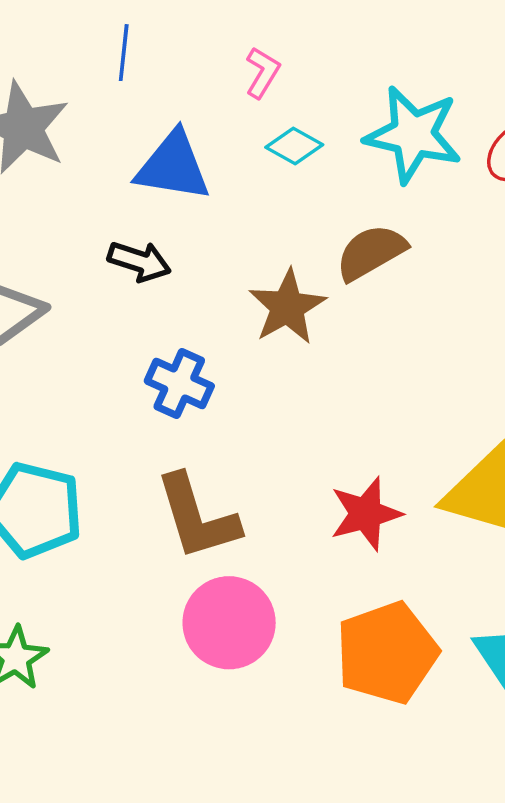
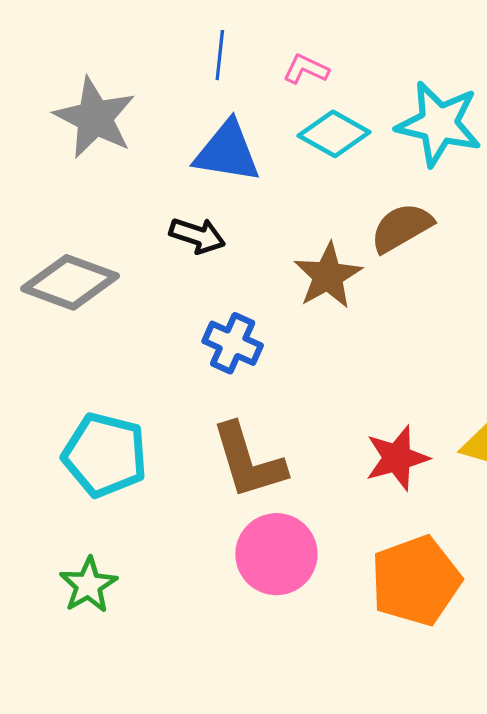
blue line: (124, 53) -> (220, 55), moved
pink L-shape: (262, 73) -> (306, 69), turned -96
cyan diamond: (294, 146) -> (334, 134), size x1.4

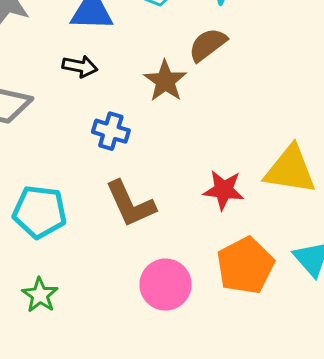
red star: (397, 458) -> (224, 190), turned 30
pink circle: (276, 554) -> (165, 285), moved

